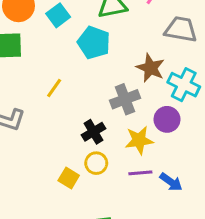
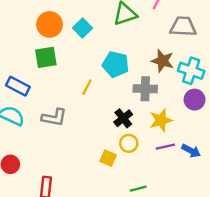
cyan pentagon: (94, 43) -> (116, 64), moved
gray cross: (125, 99) -> (145, 89), turned 30
purple circle: (167, 119) -> (195, 100), moved

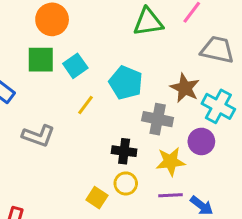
cyan square: (83, 28) -> (75, 66), moved
purple circle: (195, 100) -> (201, 141), moved
black cross: (123, 118) -> (124, 151), turned 36

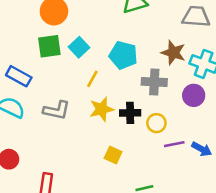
yellow star: (171, 162) -> (102, 109), moved
yellow circle: (126, 183) -> (156, 123), moved

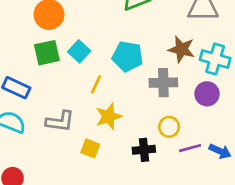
black cross: (130, 113) -> (144, 150), moved
yellow square: (113, 155) -> (90, 148), moved

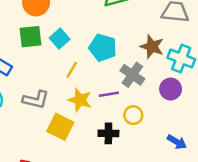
gray cross: (163, 83) -> (132, 75), turned 30
yellow star: (109, 116) -> (80, 100), turned 30
yellow square: (90, 148) -> (60, 127), size x1.5
purple line: (190, 148) -> (109, 94), moved

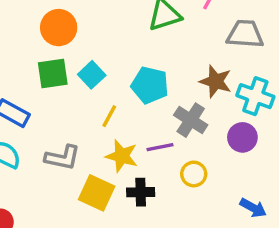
black cross: (108, 133) -> (141, 192), moved

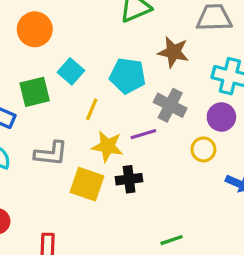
green square: (53, 74) -> (35, 92), moved
brown star: (216, 81) -> (173, 52), moved
yellow circle: (194, 174) -> (203, 149), moved

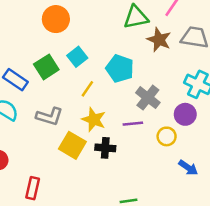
brown star: (173, 52) -> (159, 40), moved
green square: (35, 92) -> (46, 67), turned -30
purple line: (143, 134) -> (133, 124), moved

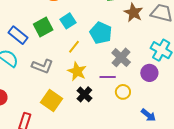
yellow circle: (167, 136) -> (123, 92), moved
yellow square: (72, 145) -> (51, 101), moved
black cross: (105, 148) -> (84, 94), turned 35

